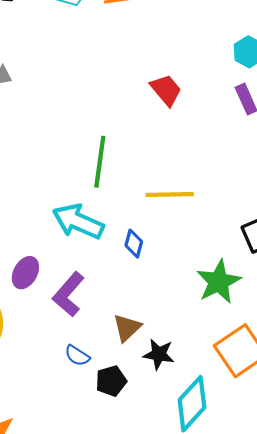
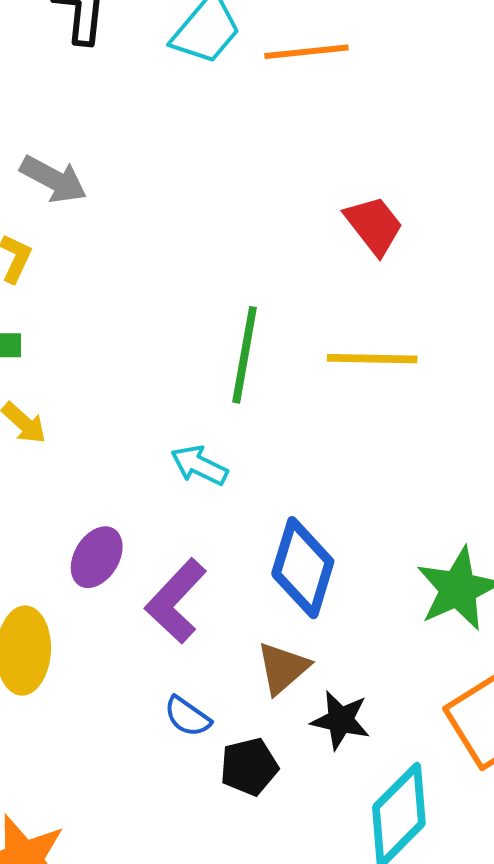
yellow line: (170, 194) -> (372, 359), moved
cyan arrow: (78, 222) -> (199, 465), size x0.6
blue diamond: (134, 244) -> (303, 568), moved, size x1.8

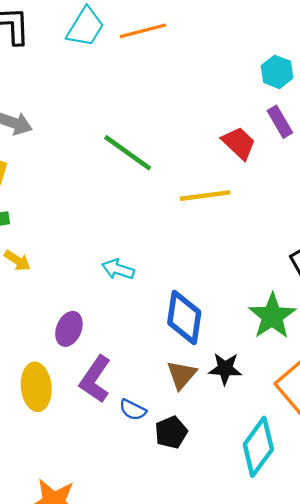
red trapezoid: (374, 225) -> (239, 143), moved
green line: (245, 355) -> (128, 153), moved, turned -56
purple L-shape: (176, 601) -> (95, 379), moved
black star: (341, 720) -> (225, 369), moved

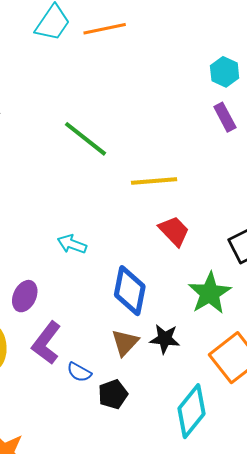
red trapezoid: (239, 143) -> (174, 231), moved

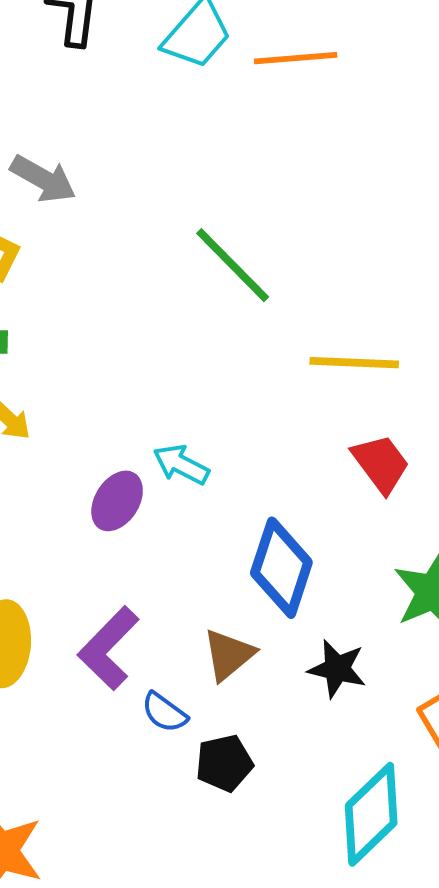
purple ellipse: (25, 296) -> (117, 501), moved
brown triangle: (125, 343) -> (229, 655), moved

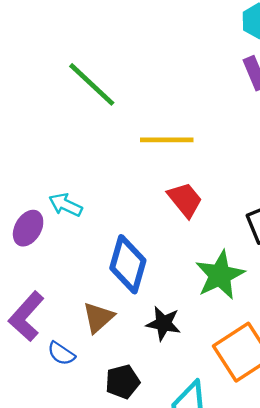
black pentagon: (224, 763) -> (123, 382), moved

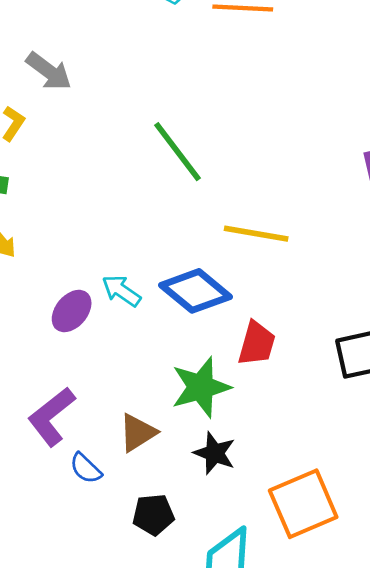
red trapezoid: (185, 200) -> (257, 343), moved, turned 45
blue diamond: (128, 264) -> (195, 291), moved, turned -76
green star: (220, 275) -> (201, 387), moved

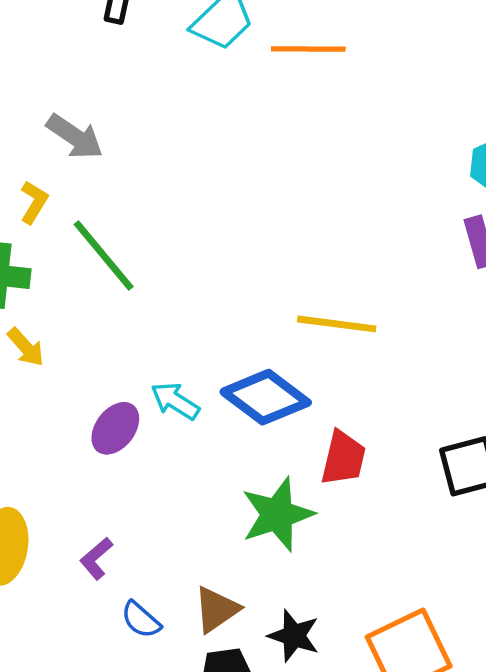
green line: (177, 152) -> (104, 255), moved
purple L-shape: (51, 417) -> (96, 558), size x0.6
brown triangle: (138, 433) -> (216, 609), moved
black star: (215, 453) -> (294, 636), moved

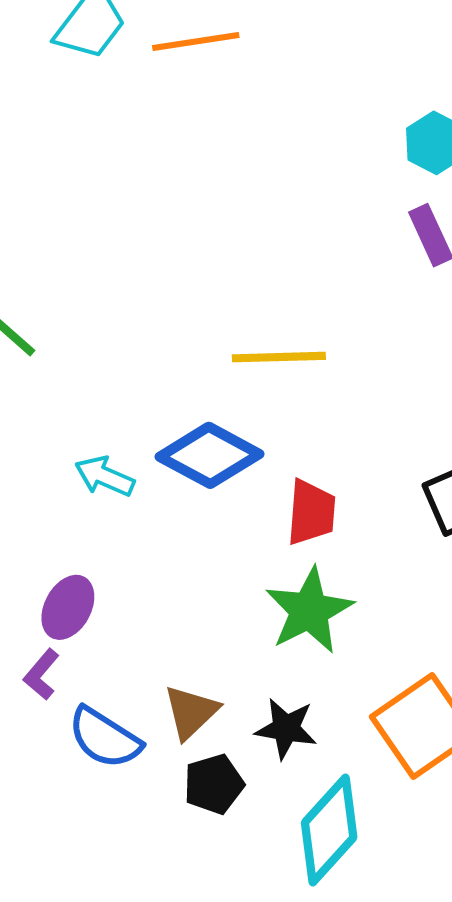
purple ellipse: (115, 428) -> (68, 607), moved
green star: (277, 514) -> (309, 611), moved
blue semicircle: (141, 620) -> (105, 738), size x1.5

